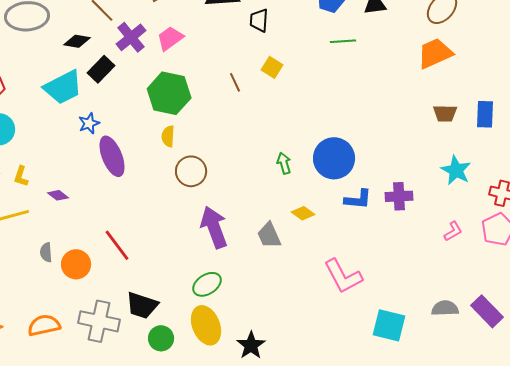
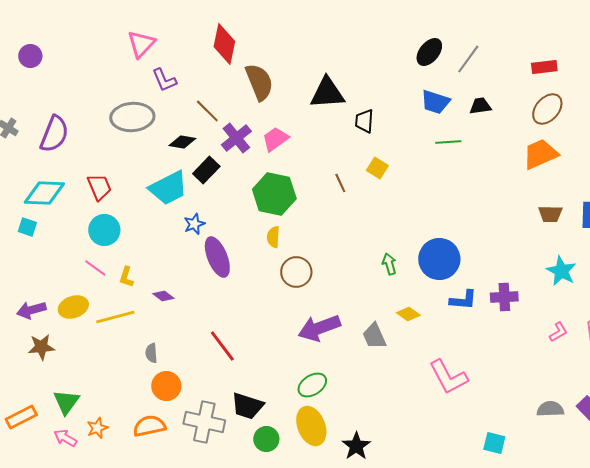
purple arrow: (214, 227) -> (319, 328), turned -90
orange circle: (76, 264) -> (166, 386), moved
cyan square: (389, 325) -> (494, 443), moved, size x0.7

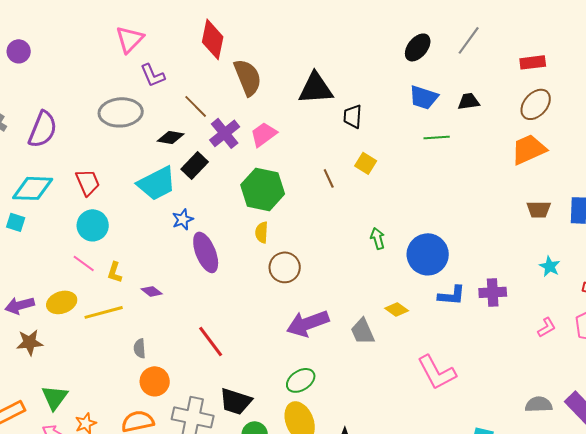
gray line: (468, 59) -> (469, 40), moved
green arrow: (389, 264) -> (378, 238), moved
cyan star: (561, 271) -> (550, 266), size x0.7

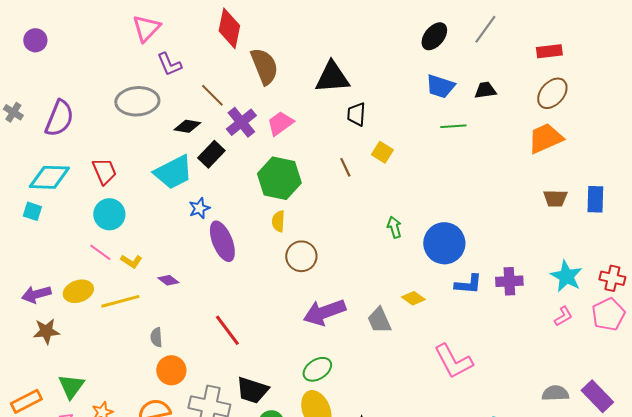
black trapezoid: (353, 116) -> (356, 114), moved
cyan star: (550, 266) -> (566, 276), moved, size x1.5
yellow L-shape: (115, 272) -> (131, 261), turned -75

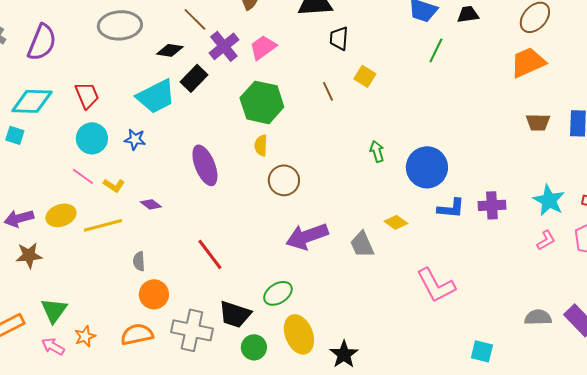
green line: (453, 126) -> (436, 50), turned -60
blue star: (199, 208) -> (135, 139), moved, turned 30
green ellipse: (317, 369) -> (278, 293), moved

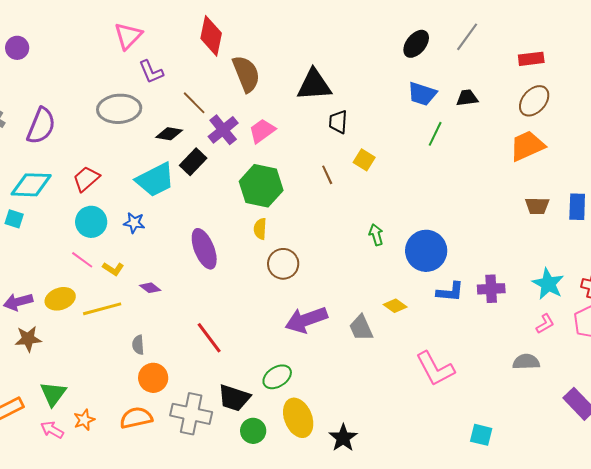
red trapezoid: (87, 95) -> (86, 179), turned -108
gray semicircle: (538, 317) -> (526, 362), moved

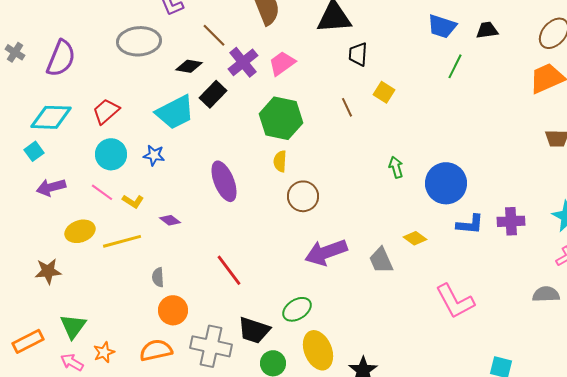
cyan square: (14, 219) -> (34, 151), turned 36
purple arrow: (18, 302) -> (51, 187), moved

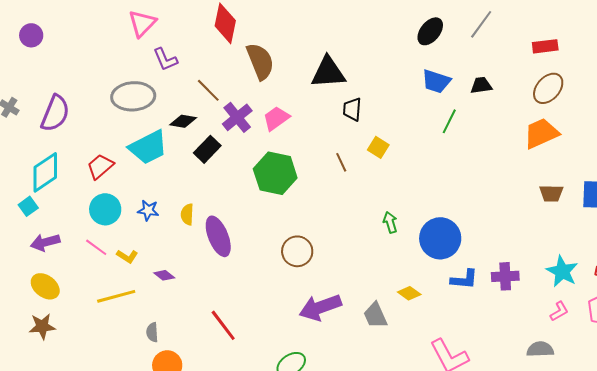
cyan trapezoid: (175, 112) -> (148, 147), moved
cyan diamond: (51, 117) -> (45, 172), turned -36
yellow semicircle: (280, 161) -> (187, 214), moved
yellow ellipse: (80, 231) -> (45, 286), moved, turned 56

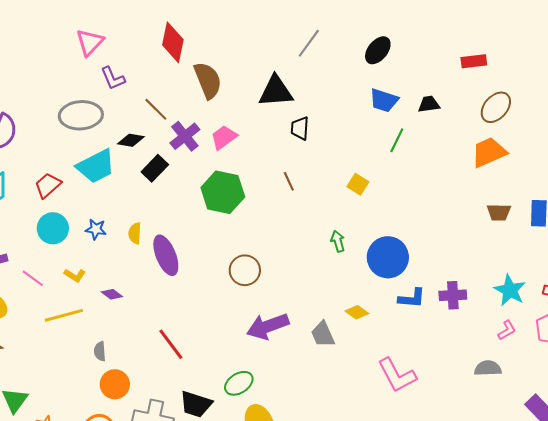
gray line: (481, 24) -> (309, 43), moved
red rectangle: (545, 46) -> (474, 61), moved
yellow square: (378, 147) -> (358, 184), moved
pink line: (96, 247) -> (33, 278), moved

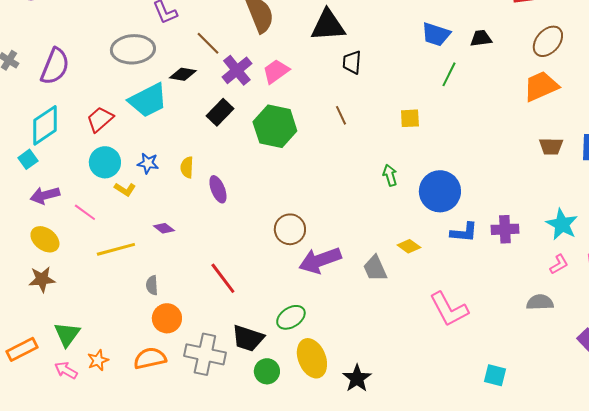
black rectangle: (155, 168) -> (220, 112), moved
yellow square: (358, 184) -> (410, 118), turned -35
purple ellipse: (166, 255) -> (218, 189), size x0.7
brown circle: (245, 270) -> (290, 229), moved
yellow L-shape: (75, 275) -> (125, 189), moved

